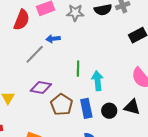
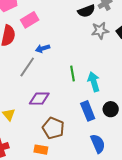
gray star: (75, 13) -> (100, 31), moved
brown pentagon: (62, 105) -> (53, 128), moved

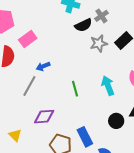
cyan arrow: (94, 82) -> (108, 86), moved
blue rectangle: (88, 111) -> (85, 137), moved

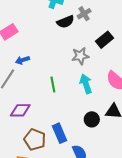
gray star: (99, 43) -> (80, 56), moved

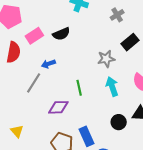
gray cross: (84, 14) -> (117, 15), moved
black semicircle: (65, 22) -> (61, 34), moved
purple diamond: (20, 110) -> (58, 107), moved

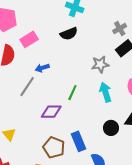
gray cross: (117, 15) -> (120, 28), moved
black semicircle: (61, 34) -> (69, 34), moved
green line: (79, 88) -> (72, 93), turned 35

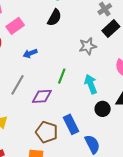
black semicircle: (69, 34) -> (54, 18), turned -36
gray line: (27, 87) -> (17, 85), moved
cyan arrow: (105, 92) -> (91, 84), moved

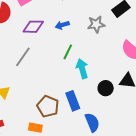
blue arrow: (30, 53) -> (62, 25), moved
cyan arrow: (91, 84) -> (82, 69), moved
purple diamond: (42, 96) -> (33, 27), moved

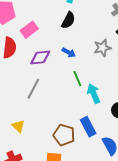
blue arrow: (62, 25) -> (69, 53), turned -128
green line: (68, 52) -> (77, 79), turned -42

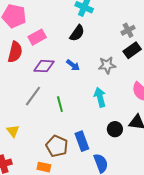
green line: (77, 79) -> (60, 104), moved
cyan arrow: (94, 93) -> (100, 97), moved

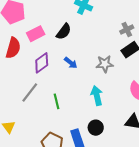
black semicircle: (77, 33) -> (64, 32), moved
purple diamond: (44, 66) -> (42, 63), turned -40
black circle: (115, 129) -> (96, 128), moved

